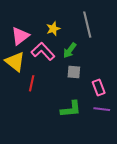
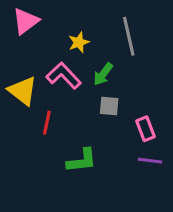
pink triangle: (20, 36) -> (26, 21), moved
green L-shape: (71, 109) -> (82, 161), moved

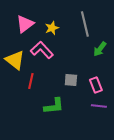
pink triangle: (26, 21) -> (25, 24), moved
green arrow: (103, 74) -> (100, 49), moved
gray square: (109, 106) -> (71, 80), moved

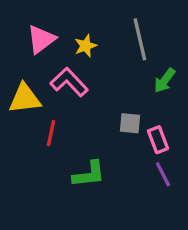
yellow triangle: (15, 60) -> (25, 99), turned -45
gray square: (71, 80) -> (130, 123), moved
purple line: (99, 106) -> (163, 174), turned 56

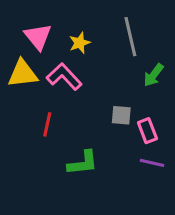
pink triangle: (41, 39) -> (38, 37), turned -32
yellow triangle: (25, 99) -> (23, 74), moved
purple line: (163, 174) -> (152, 163), turned -50

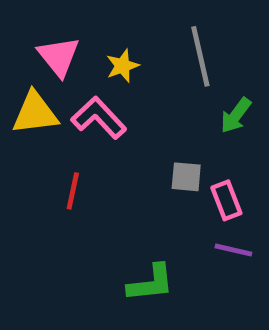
green L-shape: (83, 163) -> (151, 283), moved

